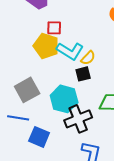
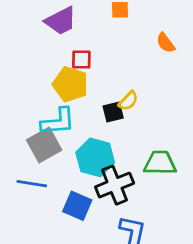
cyan L-shape: (70, 51) -> (58, 122), moved, turned -36
black square: (83, 74) -> (113, 112), moved
blue square: (39, 137) -> (77, 206), moved

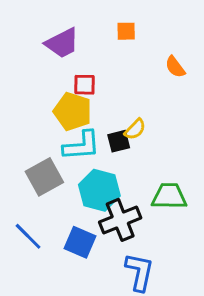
cyan L-shape: (58, 122) -> (82, 146), moved
blue line: (32, 184) -> (28, 236), moved, turned 36

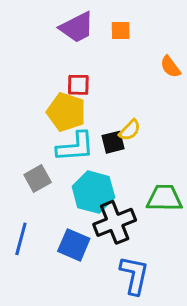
purple trapezoid: (62, 43) -> (77, 27), moved
gray square: (44, 177) -> (38, 178), size x0.7
blue line: (28, 236) -> (21, 239), turned 60

